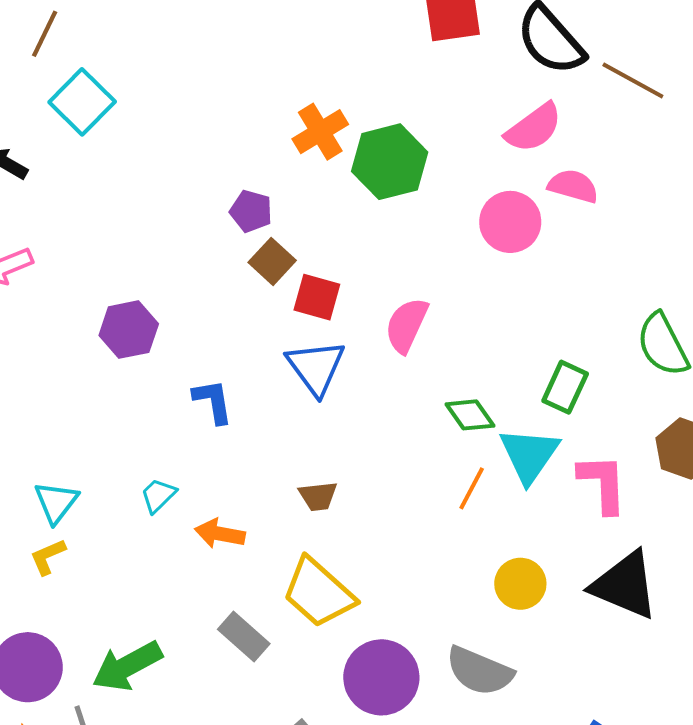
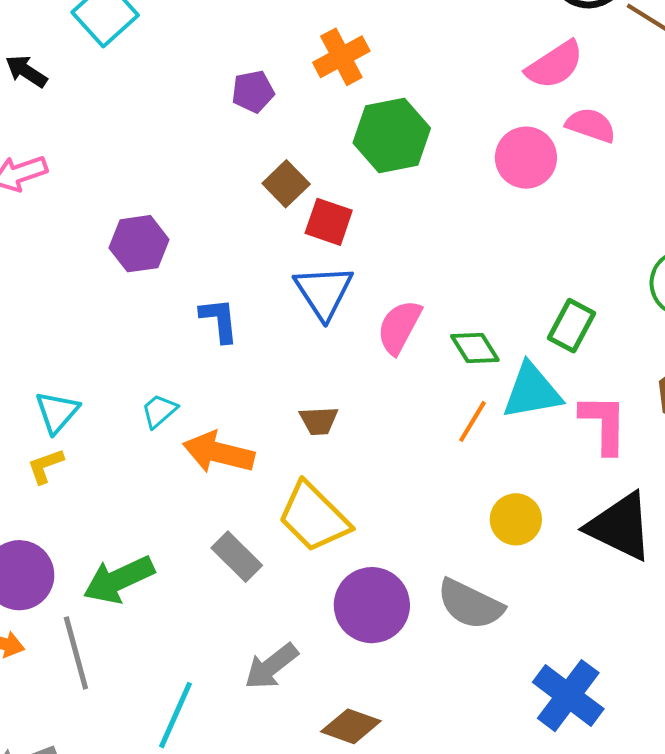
green hexagon: (390, 162) -> (392, 136), moved
purple pentagon: (251, 211) -> (253, 92), moved, turned -30
pink semicircle: (406, 325) -> (399, 327), moved
cyan triangle: (529, 455) -> (532, 391), turned 42
orange arrow: (220, 534) -> (219, 453), size x1.4

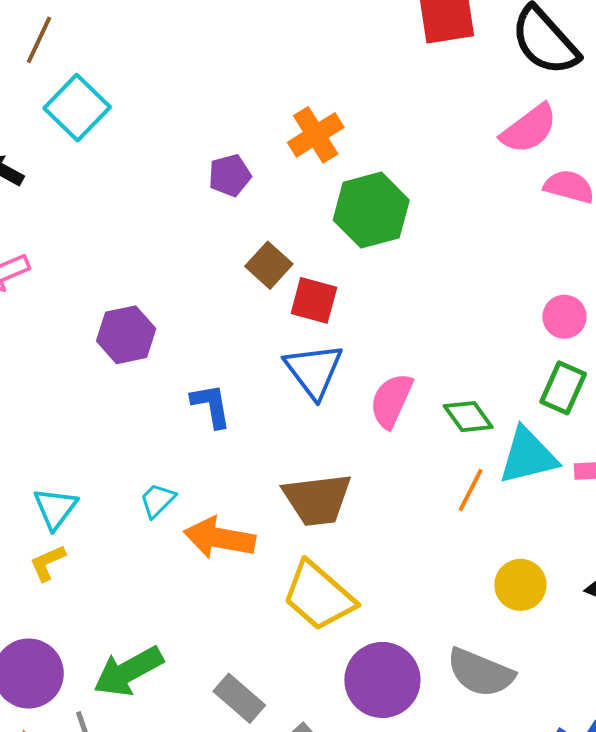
pink circle: (526, 158) -> (564, 317), moved, size x0.7
brown trapezoid: (319, 421) -> (317, 499), size x1.8
gray rectangle: (237, 557) -> (239, 698), moved

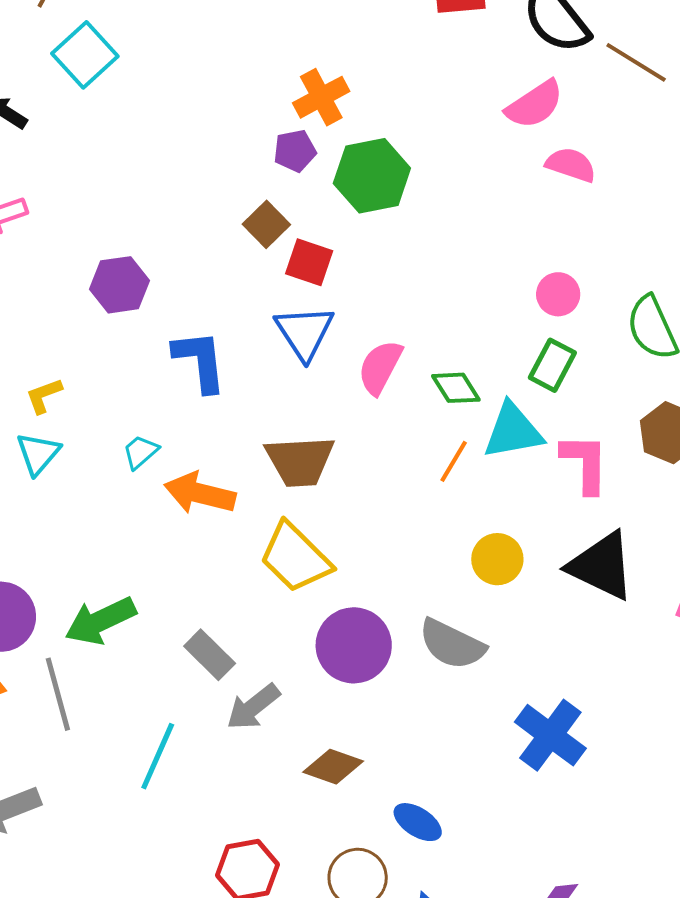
purple pentagon: (230, 175) -> (295, 151), moved
blue L-shape: (211, 406) -> (200, 361), size x1.4
yellow L-shape: (48, 563) -> (44, 396), moved

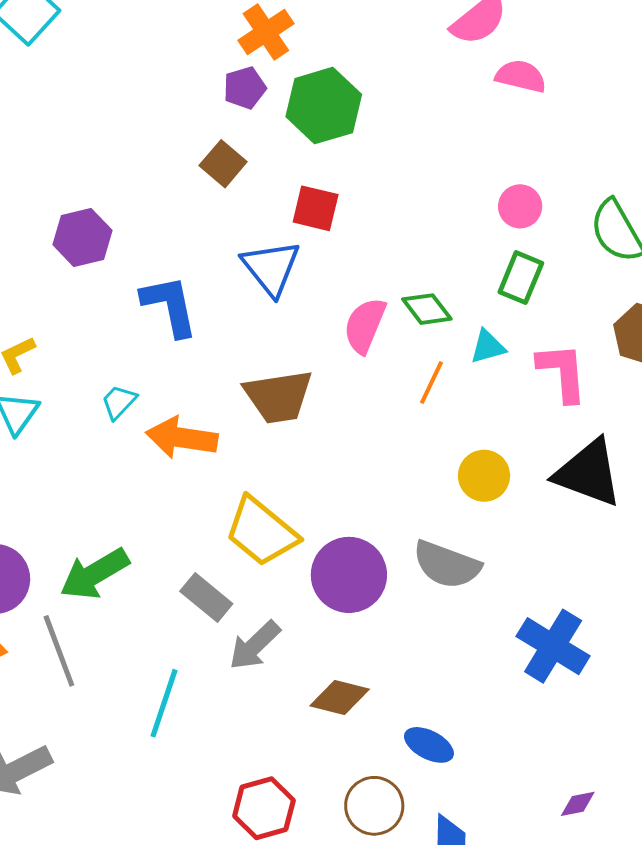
red square: (309, 262) -> (316, 208), moved
pink semicircle: (380, 367) -> (365, 325), moved
cyan triangle: (513, 431) -> (488, 347), size x0.6
yellow trapezoid: (295, 558) -> (261, 532), moved

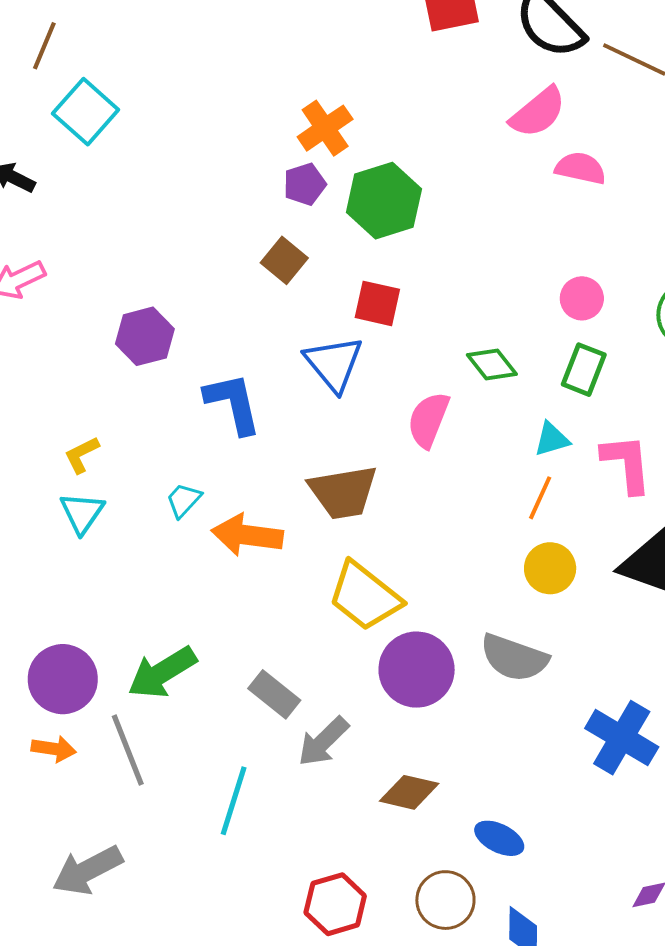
green diamond: (427, 309) -> (492, 365), moved
orange line: (431, 382) -> (540, 498), moved
yellow trapezoid: (261, 532) -> (365, 596), moved

